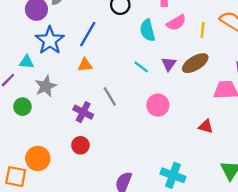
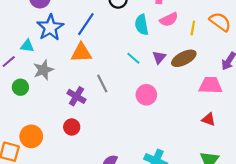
orange triangle: (85, 65) -> (81, 53), size x1.5
red triangle: (206, 126) -> (209, 119), moved

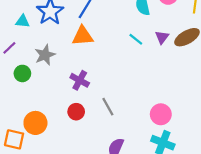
cyan triangle: (27, 46) -> (22, 21), moved
gray line: (102, 83) -> (108, 107), moved
pink circle: (146, 95) -> (161, 114), moved

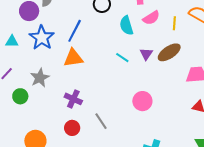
cyan triangle: (22, 21) -> (12, 41), moved
pink circle: (161, 114) -> (142, 101), moved

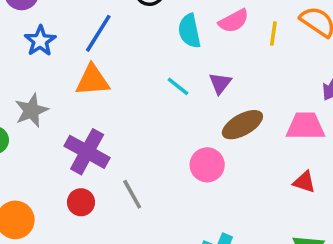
blue star: (42, 38) -> (40, 41), size x0.7
brown ellipse: (169, 52) -> (242, 125), moved
purple cross: (73, 99) -> (87, 152), size x1.4

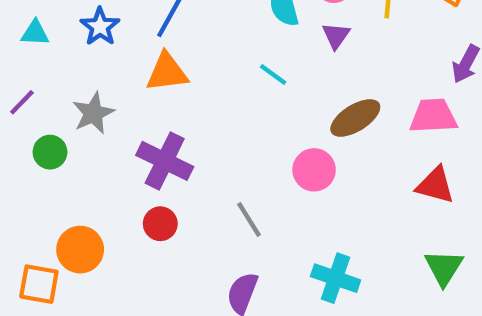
purple triangle: (220, 83) -> (336, 36), moved
red triangle: (304, 182) -> (435, 185), size x1.4
gray line: (132, 194) -> (249, 220), moved

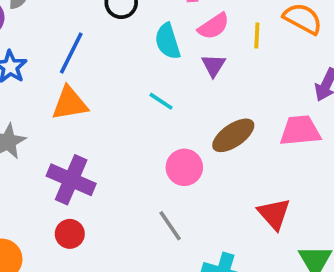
pink circle: (314, 170) -> (184, 167), moved
red triangle: (435, 185) -> (274, 214), moved, turned 36
gray line: (249, 220) -> (170, 226), moved

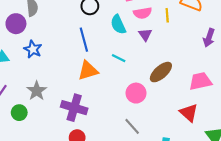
pink semicircle: (214, 26) -> (143, 13), turned 30
blue line: (71, 53) -> (84, 40), moved, turned -35
orange triangle: (70, 103) -> (88, 71), moved
pink trapezoid: (300, 131) -> (200, 81), moved

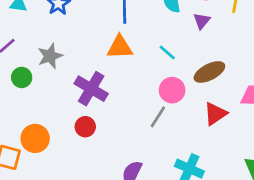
cyan line: (119, 58) -> (167, 53), moved
red triangle: (189, 113) -> (215, 114), moved, turned 30
gray line: (132, 126) -> (158, 117), moved, turned 60

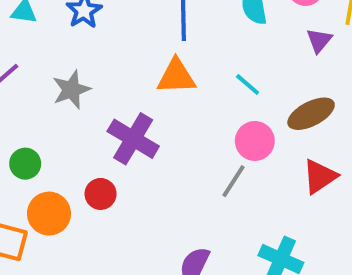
purple triangle: (202, 21) -> (319, 40), moved
green circle: (22, 77) -> (25, 164), moved
red circle: (85, 127) -> (101, 194), moved

